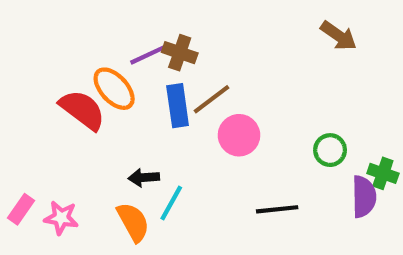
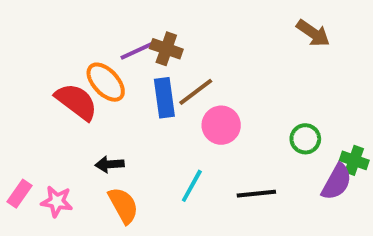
black arrow: (144, 178) -> (110, 164), moved
purple semicircle: (364, 197) -> (337, 182), turned 30
cyan line: (171, 203) -> (192, 186), moved

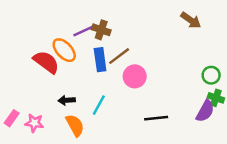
green circle: (305, 139) -> (211, 75), moved
cyan line: (192, 186) -> (99, 105), moved

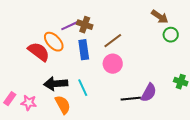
brown line: (119, 56) -> (113, 41), moved
green circle: (211, 75) -> (171, 35), moved
black arrow: (67, 100) -> (56, 84), size x1.6
cyan line: (99, 105) -> (83, 88), turned -54
purple semicircle: (205, 111) -> (149, 93), moved

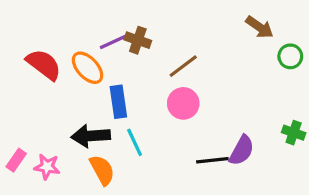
green circle: (171, 35) -> (290, 56), moved
blue rectangle: (84, 50) -> (118, 102), moved
red semicircle: (39, 52) -> (44, 64), moved

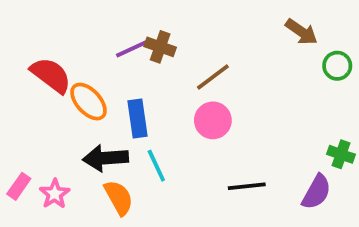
orange ellipse: (88, 68) -> (89, 102), moved
purple semicircle: (242, 150) -> (316, 192), moved
pink star: (47, 167) -> (55, 194), turned 30

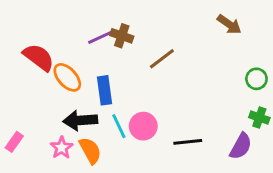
green circle: (337, 66) -> (256, 79), moved
pink circle: (213, 120) -> (143, 126), moved
pink star: (55, 194) -> (62, 148), moved

